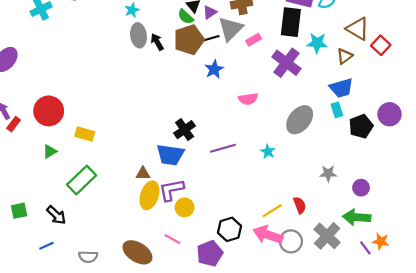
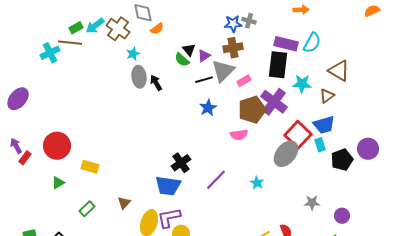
brown pentagon: (189, 40) -> (252, 110), moved
red square: (381, 45) -> (298, 135), moved, size x1.5
purple line: (223, 148) -> (216, 180), turned -30
brown triangle: (143, 173) -> (124, 203), moved, turned -48
green rectangle: (82, 180) -> (87, 209), size x0.6

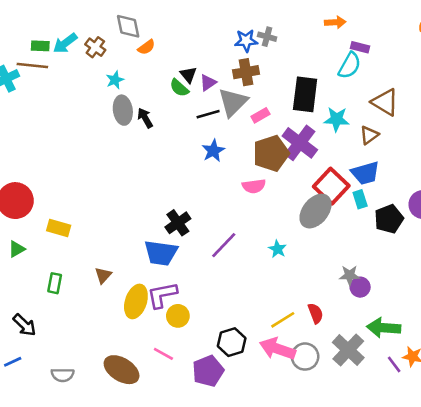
green rectangle: (76, 28) -> (40, 46), turned 32
brown cross: (118, 29) -> (95, 47), size x0.7
purple rectangle: (286, 44) -> (360, 47), moved, size x0.6
green rectangle: (87, 209) -> (55, 283), turned -35
purple circle: (342, 216) -> (360, 287), moved

